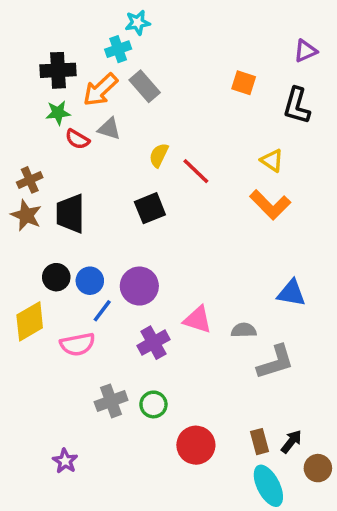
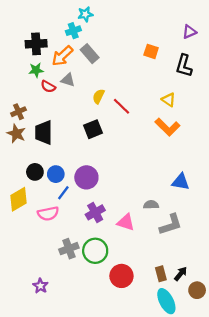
pink triangle: (198, 320) -> (126, 222), moved
green circle: (153, 404) -> (95, 251), size x1.5

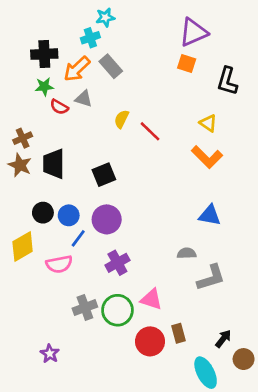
purple triangle: (189, 32) -> (193, 32), moved, size x1.6
black square: (93, 129) -> (104, 175), moved
blue triangle: (181, 182) -> (210, 215), moved
pink triangle: (126, 222) -> (151, 299), moved
brown rectangle: (161, 274) -> (178, 333), moved

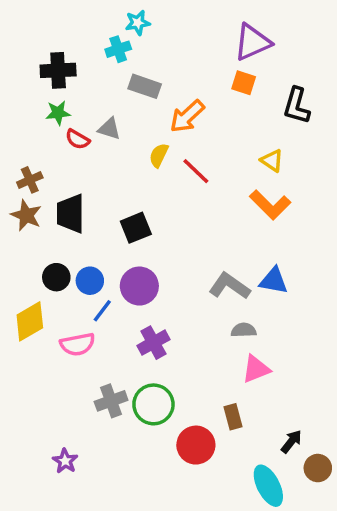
gray rectangle: (111, 66) -> (145, 86), turned -30
orange arrow: (77, 69) -> (187, 116), moved
gray L-shape: (211, 278) -> (229, 286), moved, turned -128
pink triangle: (151, 299) -> (256, 369), moved, turned -40
brown rectangle: (178, 333) -> (233, 417), moved

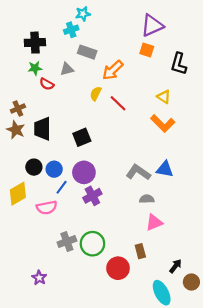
gray triangle: (109, 129) -> (67, 69), moved, turned -32
purple cross: (153, 343) -> (92, 196), moved

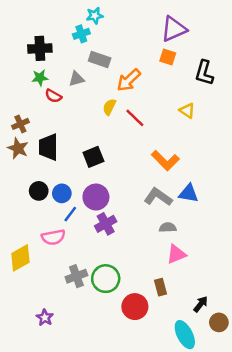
orange L-shape: (163, 123) -> (165, 160), moved
yellow diamond: (18, 194) -> (20, 258), moved

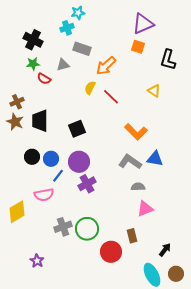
black cross: (40, 48) -> (33, 40), turned 30
brown circle: (219, 322) -> (176, 274), moved

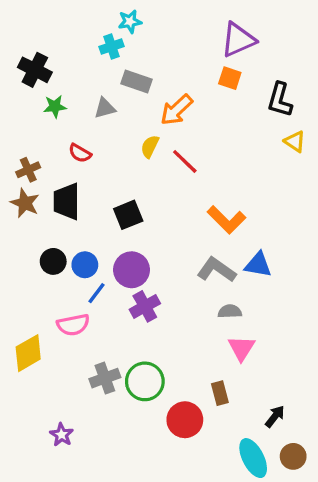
black cross: (33, 40) -> (35, 70), moved
red semicircle: (44, 79) -> (80, 153), moved
yellow triangle: (154, 91) -> (295, 141), moved
pink triangle: (145, 209) -> (241, 348), turned -36

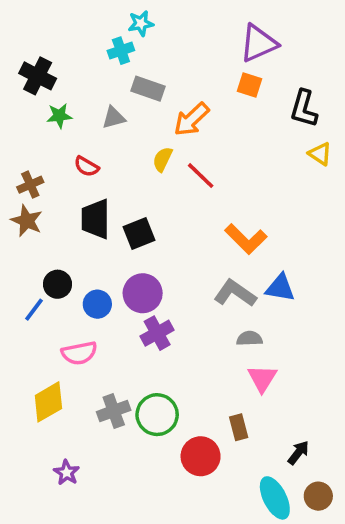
black trapezoid: (67, 201) -> (96, 219), moved
blue circle: (85, 265) -> (97, 304), moved
blue line: (97, 293) -> (34, 310), moved
yellow diamond: (28, 353) -> (48, 402), moved

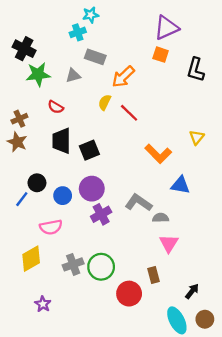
green star: (59, 116) -> (38, 74), size x1.5
yellow triangle: (320, 154) -> (197, 137), moved, turned 35
gray L-shape: (235, 293) -> (138, 203), moved

